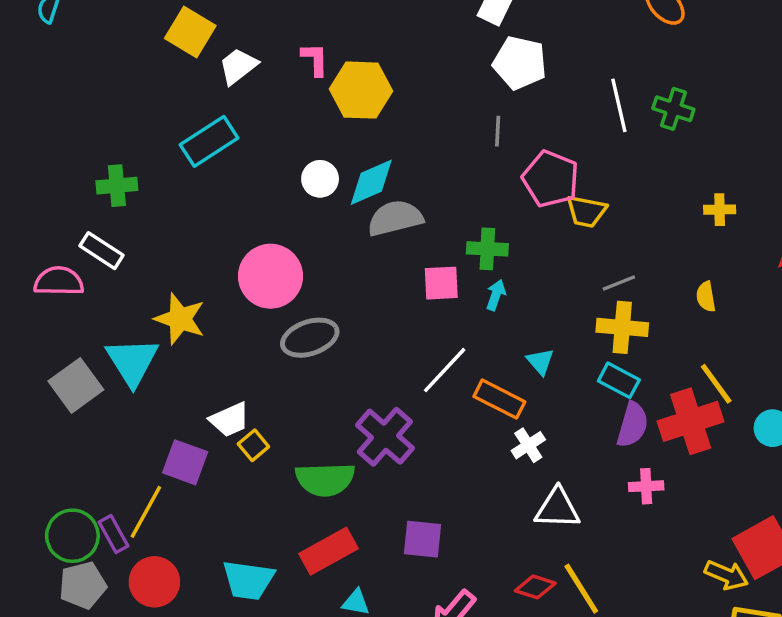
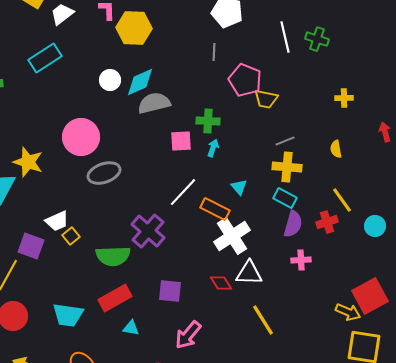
red cross: (691, 421) -> (327, 222), size x0.6
white cross: (528, 445) -> (232, 236), size x1.8
red diamond: (535, 587) -> (221, 283), moved, turned 40

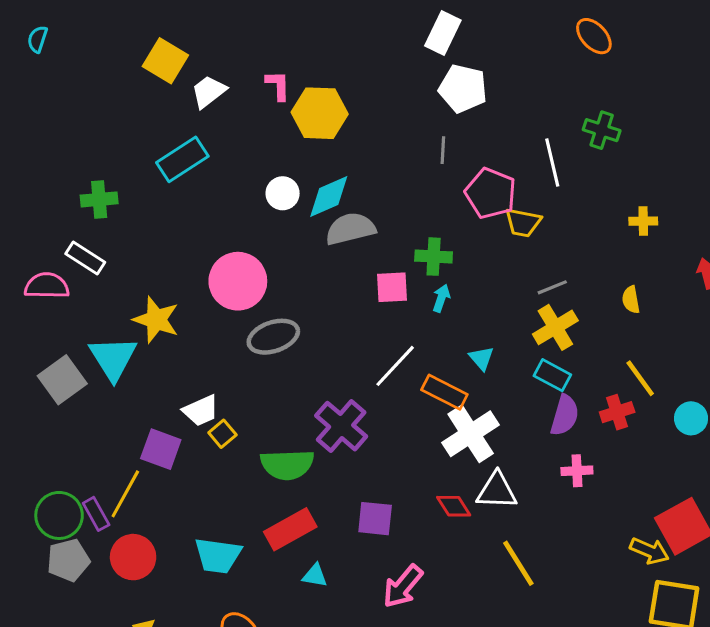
white line: (285, 37) -> (552, 162), moved
yellow cross: (287, 167) -> (555, 327), turned -36

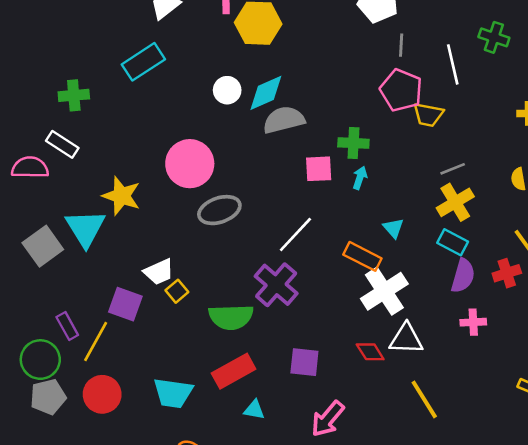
gray line: (443, 150) -> (401, 45), moved
white line: (395, 366) -> (295, 235), moved
purple rectangle: (96, 514) -> (67, 326), moved

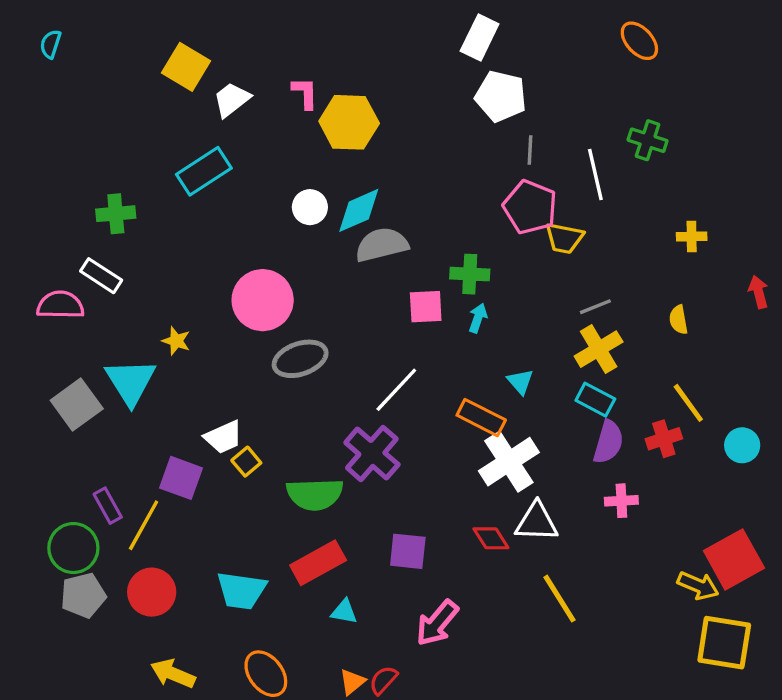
yellow star: (121, 196) -> (176, 341), size x0.6

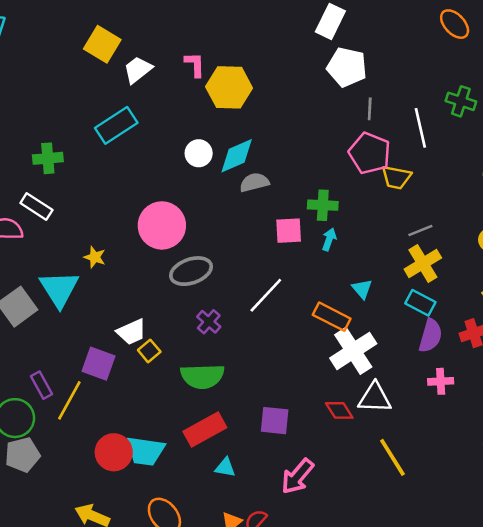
gray semicircle: (382, 245) -> (254, 182), size x0.7
purple cross: (372, 453) -> (209, 322), moved, size x0.6
red circle: (152, 592) -> (114, 452), moved

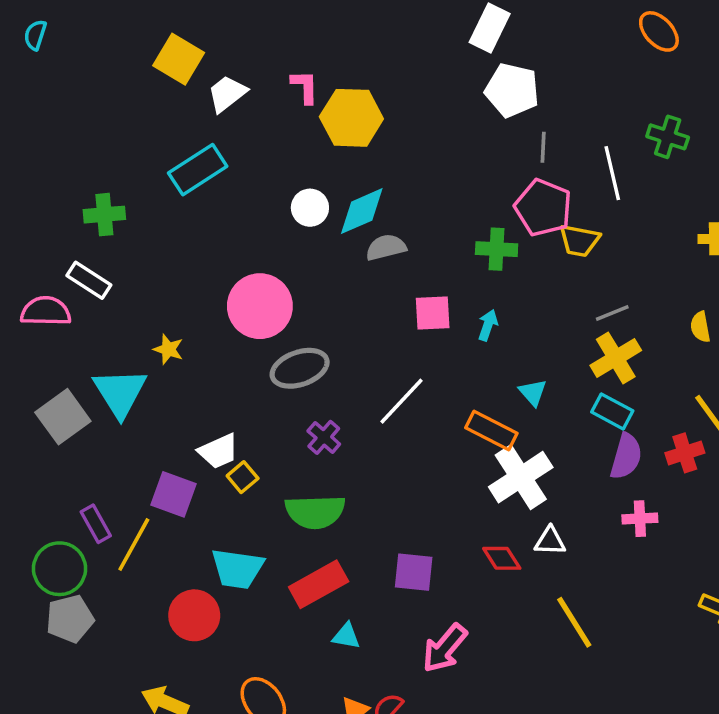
green cross: (323, 205) -> (497, 249), moved
white triangle: (375, 398) -> (550, 541), size x0.7
cyan trapezoid: (145, 451) -> (237, 569), moved

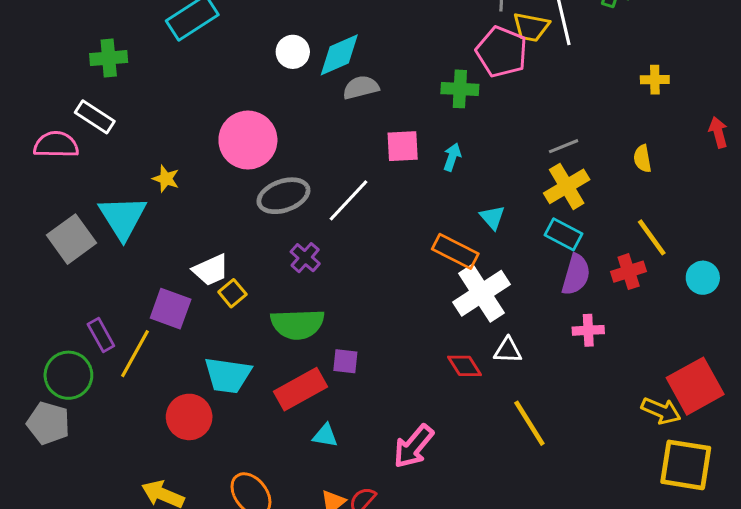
yellow trapezoid: (579, 240) -> (531, 27), moved
white line: (402, 401) -> (348, 200), moved
purple square: (414, 572) -> (345, 361), moved, size x0.7
gray pentagon: (70, 619) -> (48, 423), moved, turned 30

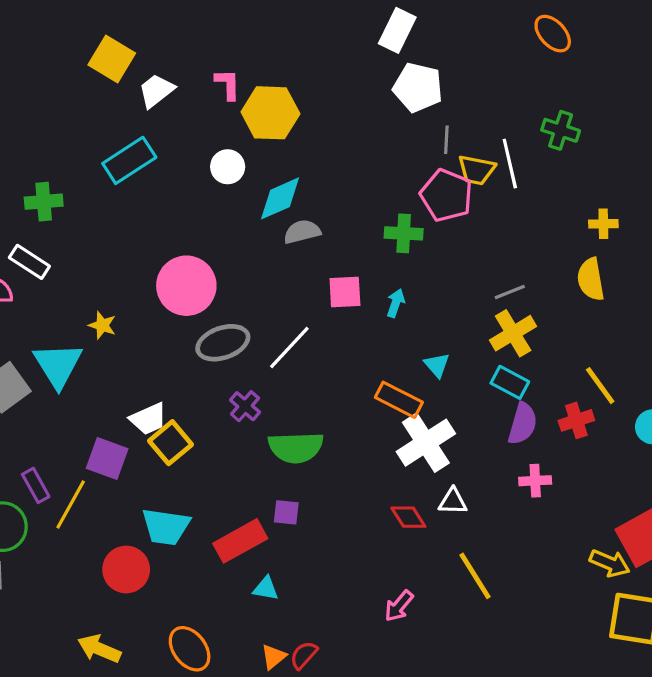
white circle: (293, 52) -> (228, 167), moved
yellow semicircle: (642, 159) -> (591, 279), moved, size x1.5
yellow square: (232, 293) -> (171, 443), size x1.5
green semicircle: (297, 324) -> (296, 447), moved
pink arrow: (413, 446) -> (399, 606), moved, size x0.7

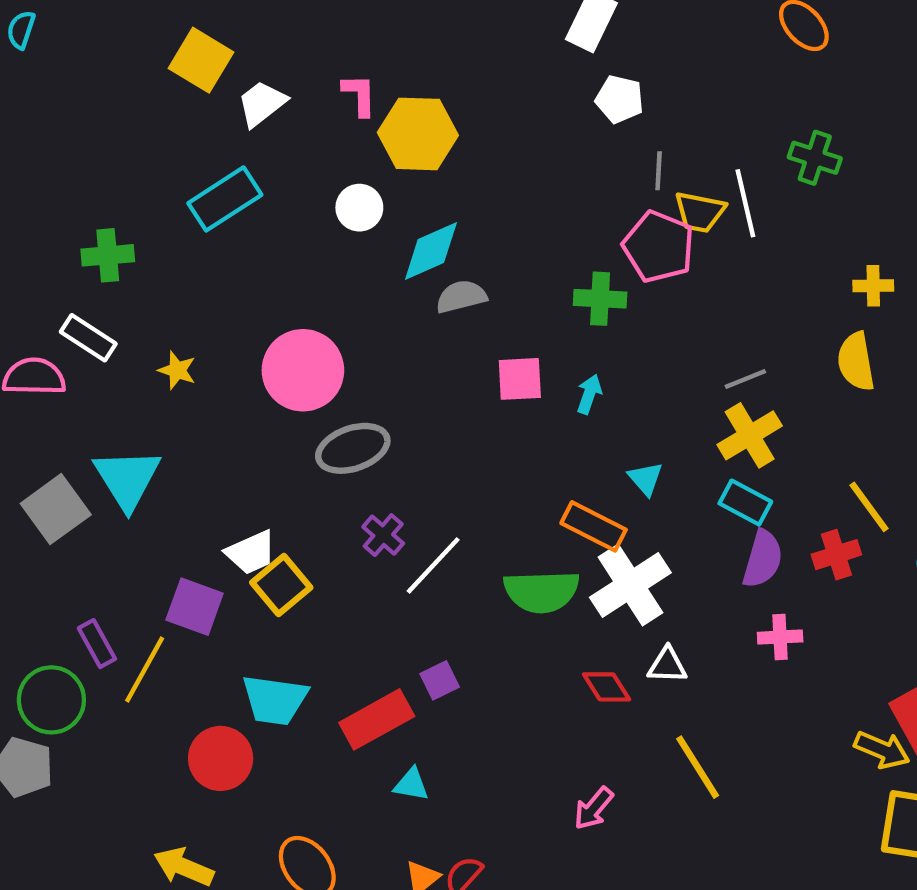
white pentagon: (418, 87) -> (620, 99), size x0.7
yellow star: (102, 325) -> (177, 370), moved
white line: (289, 348) -> (433, 565), moved
green semicircle: (296, 447) -> (541, 591), moved
purple square: (286, 512) -> (440, 680), turned -32

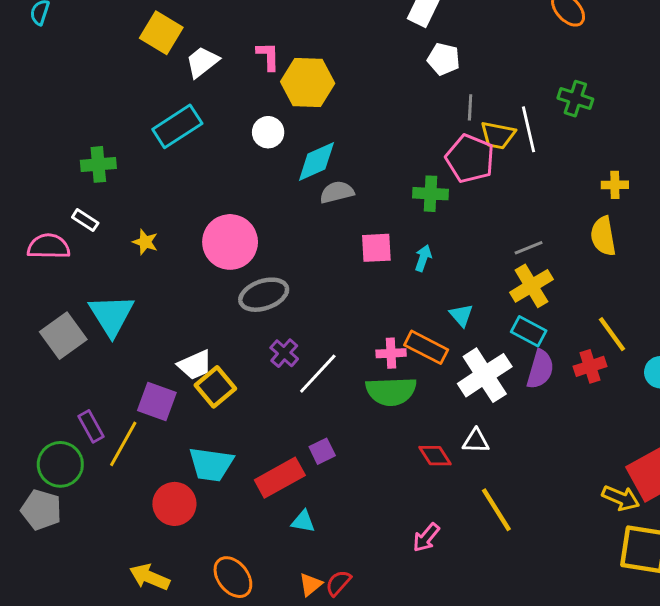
white rectangle: (88, 338) -> (85, 220), size x0.7
white cross: (630, 585) -> (485, 375), moved
pink cross: (780, 637) -> (391, 353), moved

